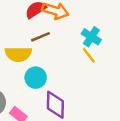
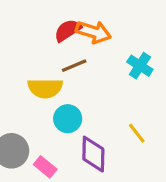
yellow line: (89, 55) -> (137, 133), moved

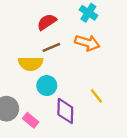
orange arrow: (93, 32) -> (87, 43), moved
cyan cross: (140, 66) -> (88, 13), moved

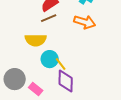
brown line: (51, 47) -> (49, 18), moved
yellow line: (97, 96) -> (61, 64), moved

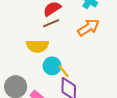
orange arrow: (85, 22) -> (88, 27), turned -50

